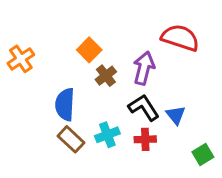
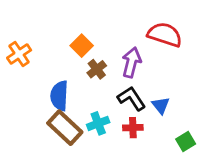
brown rectangle: (71, 139) -> (65, 128), size x1.4

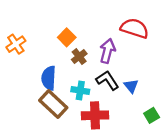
cyan cross: (98, 123) -> (80, 90), moved, turned 30
red cross: (133, 128) -> (95, 115), moved, size x1.6

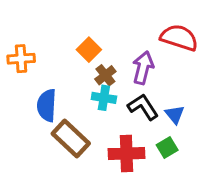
orange cross: (16, 44) -> (21, 59), turned 30
blue semicircle: (49, 78) -> (47, 105), moved
cyan cross: (80, 90) -> (104, 98), moved
green square: (152, 115) -> (167, 148), moved

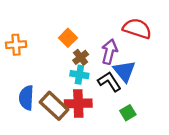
blue semicircle: (47, 105) -> (26, 98), moved
blue triangle: (175, 114) -> (124, 71), moved, size x1.5
red cross: (126, 154) -> (78, 103), moved

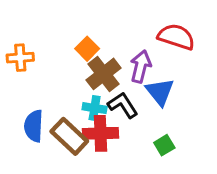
brown cross: (81, 57) -> (103, 74), size x1.6
cyan cross: (79, 75) -> (95, 108), moved
black L-shape: (109, 82) -> (123, 105), moved

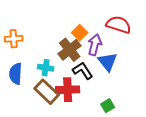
orange square: (87, 49) -> (80, 33), moved
cyan cross: (95, 108) -> (46, 68), moved
blue semicircle: (34, 126) -> (16, 74), moved
green square: (164, 145) -> (108, 106), moved

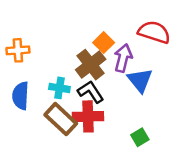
black L-shape: (83, 71) -> (91, 92), moved

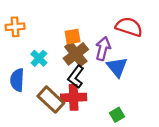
orange square: (104, 43) -> (73, 37), moved, turned 35
orange cross: (18, 50) -> (15, 27), moved
cyan cross: (59, 88) -> (39, 58), moved, turned 35
black L-shape: (91, 92) -> (76, 77), turned -110

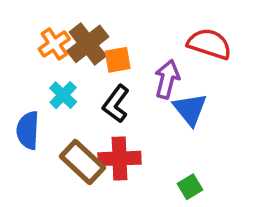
orange cross: (15, 27) -> (54, 44), moved, turned -30
brown cross: (76, 54) -> (88, 44), moved
black L-shape: (76, 77) -> (116, 104), moved

